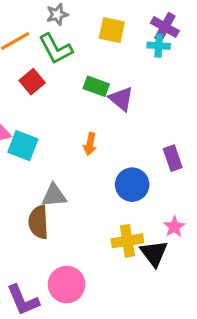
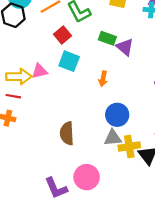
cyan square: (23, 146) -> (69, 61), moved
blue circle: (132, 185) -> (117, 115), moved
gray triangle: (54, 196) -> (113, 138), moved

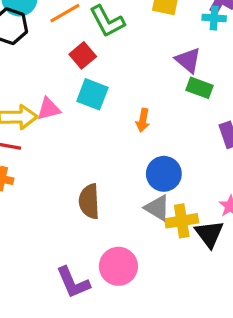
green rectangle: (107, 38) -> (200, 88), moved
purple triangle: (125, 47) -> (188, 60), moved
gray triangle: (113, 138) -> (157, 208), turned 36

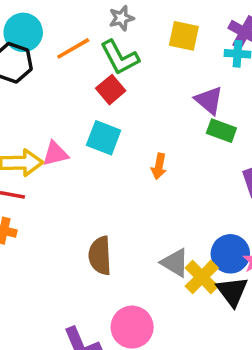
red square: (83, 55) -> (111, 90), moved
blue circle: (164, 174) -> (230, 254), moved
yellow cross: (182, 221) -> (202, 277), turned -36

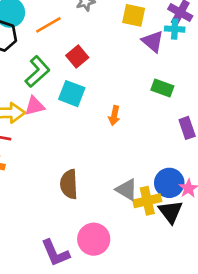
green L-shape: (120, 57) -> (37, 72), moved, turned -104
purple triangle: (209, 100) -> (153, 41), moved
yellow cross: (202, 277) -> (147, 201), turned 32

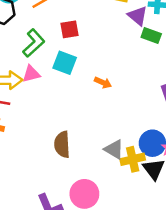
red square: (77, 56) -> (70, 29), turned 30
green rectangle: (162, 88) -> (151, 36), moved
orange arrow: (114, 116) -> (103, 83), turned -77

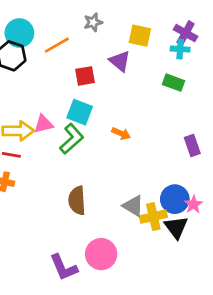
purple triangle: (138, 16) -> (120, 61), moved
green L-shape: (34, 43) -> (72, 139), moved

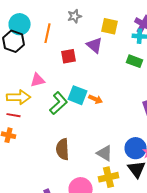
orange line: (57, 45) -> (48, 33), turned -48
cyan square: (80, 112) -> (78, 95), moved
pink triangle: (43, 124) -> (38, 80), moved
yellow cross: (153, 217) -> (109, 177), moved

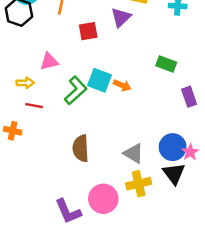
purple triangle: (95, 45) -> (121, 17), turned 36
green rectangle: (135, 61) -> (166, 64), moved
yellow arrow: (19, 97) -> (25, 83), size x0.6
red line: (14, 115) -> (34, 106), moved

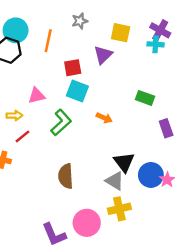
cyan square: (100, 80) -> (77, 91), moved
red line: (34, 106) -> (23, 136), turned -49
black triangle: (174, 174) -> (124, 162), moved

